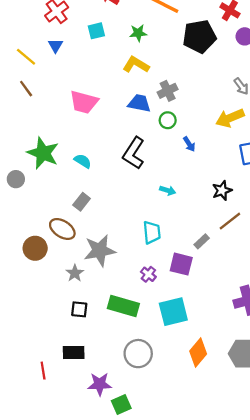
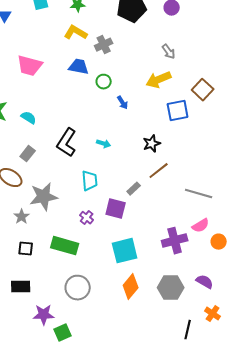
gray cross: (168, 91) -> (104, 45), moved
black L-shape: (134, 153) -> (67, 143), moved
cyan square: (173, 312) -> (125, 251), moved

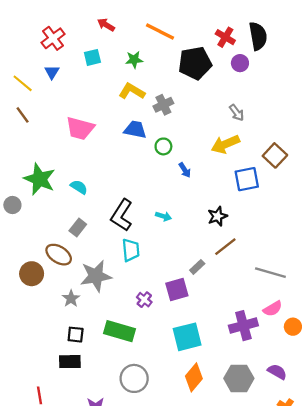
cyan trapezoid: (90, 181) -> (131, 250), moved
purple square: (116, 209) -> (177, 289), turned -30
black rectangle: (21, 287) -> (70, 362), moved

